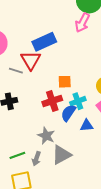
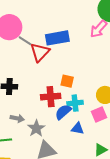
gray line: (16, 71) -> (25, 41), moved
gray arrow: (36, 159) -> (17, 118), moved, turned -112

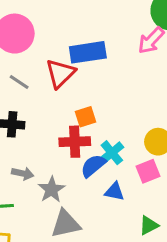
gray line: (25, 41) -> (19, 82), moved
orange square: (67, 81) -> (86, 117), moved, turned -32
cyan cross: (75, 103) -> (112, 153), turned -35

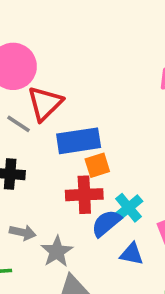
blue rectangle: (88, 52) -> (79, 141), moved
red triangle: (60, 73) -> (45, 103), moved

